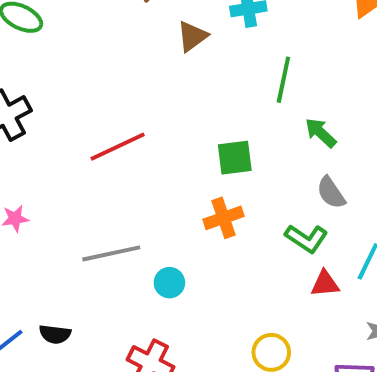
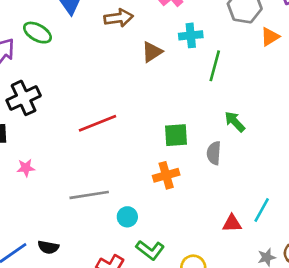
green line: (283, 80) -> (215, 66), moved
gray semicircle: (331, 193) -> (214, 153), moved, turned 35
green L-shape: (306, 239) -> (150, 250), moved

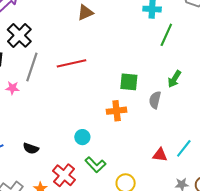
brown triangle: (152, 52) -> (85, 13), moved
black cross: (24, 98) -> (19, 35), turned -30
green arrow: (235, 122) -> (174, 79), turned -114
gray line: (89, 195) -> (32, 67), moved, turned -72
black semicircle: (48, 247) -> (31, 148), moved

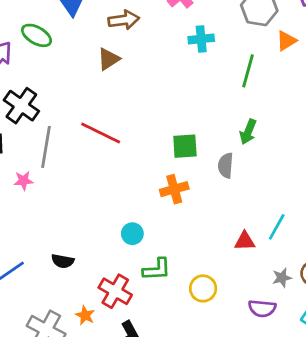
green line: (166, 35) -> (248, 71), moved
red line: (72, 63) -> (101, 133), turned 48
green L-shape: (95, 165) -> (157, 269), turned -40

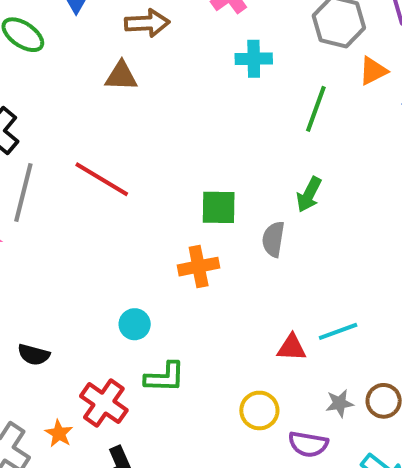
brown triangle: (109, 59) -> (121, 76), turned 30
cyan line: (277, 227) -> (338, 331), turned 36
yellow circle: (203, 288) -> (259, 410), moved

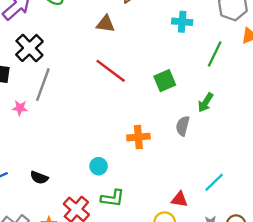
red line: (102, 179) -> (111, 71), moved
green square: (219, 207) -> (165, 81), moved, turned -30
cyan line: (338, 331) -> (214, 182), turned -30
red triangle: (292, 348) -> (179, 199), moved

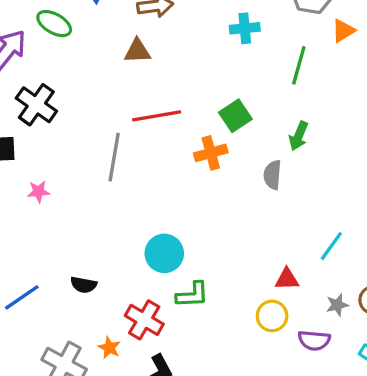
red line: (111, 71) -> (157, 116), turned -36
gray line: (43, 85) -> (114, 157), moved
orange cross: (138, 137) -> (211, 153), moved
cyan circle: (99, 166) -> (164, 253), size x1.5

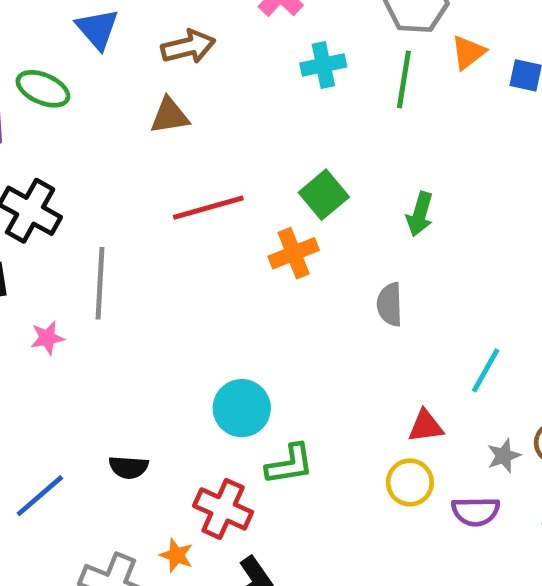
green line: (299, 65) -> (404, 79), moved
gray line: (114, 157) -> (100, 283), moved
gray semicircle: (272, 175) -> (390, 304), moved

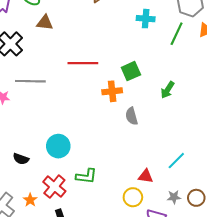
brown triangle: (170, 116) -> (45, 23), moved
gray line: (100, 283) -> (30, 81), turned 72
gray semicircle: (390, 304) -> (132, 116), moved, turned -30
cyan circle: (242, 408) -> (58, 146), moved

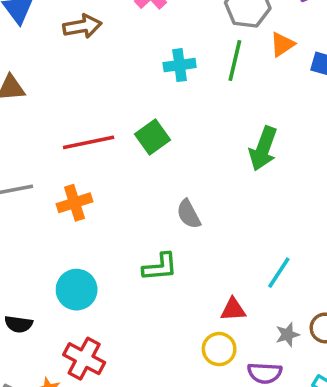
cyan cross: (146, 19) -> (180, 65), moved
green square: (131, 71) -> (153, 137), moved
green arrow: (168, 90) -> (263, 149), moved, size x1.4
orange cross: (112, 91) -> (74, 203), moved
green L-shape: (86, 176) -> (160, 267), moved

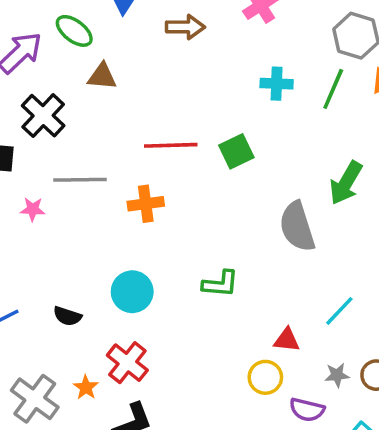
gray semicircle: (189, 214) -> (297, 227), moved, size x1.6

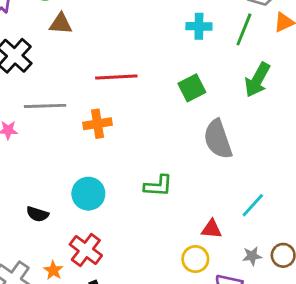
green square: (236, 151) -> (192, 88), moved
green arrow: (346, 183) -> (257, 80), moved

